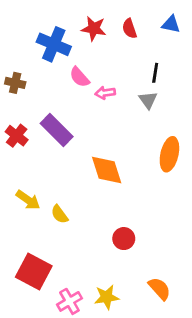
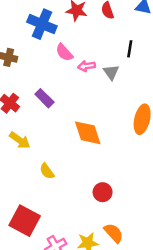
gray triangle: (148, 100) -> (111, 72), moved
purple rectangle: (57, 130) -> (44, 98), size x0.7
yellow arrow: (28, 200) -> (20, 140), moved
orange semicircle: (159, 289) -> (114, 233), moved

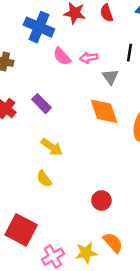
pink arrow: (86, 66) -> (89, 58), moved
orange diamond: (88, 133) -> (104, 111), moved
yellow arrow: (20, 140) -> (52, 147), moved

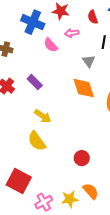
red semicircle: (107, 13) -> (93, 17), moved
pink arrow: (89, 58) -> (72, 33), moved
yellow semicircle: (44, 179) -> (37, 141), size x1.5

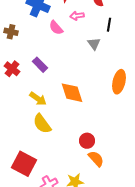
orange diamond: (84, 88) -> (72, 93), moved
yellow arrow: (43, 116) -> (38, 99), moved
orange semicircle: (91, 191) -> (96, 159), moved

